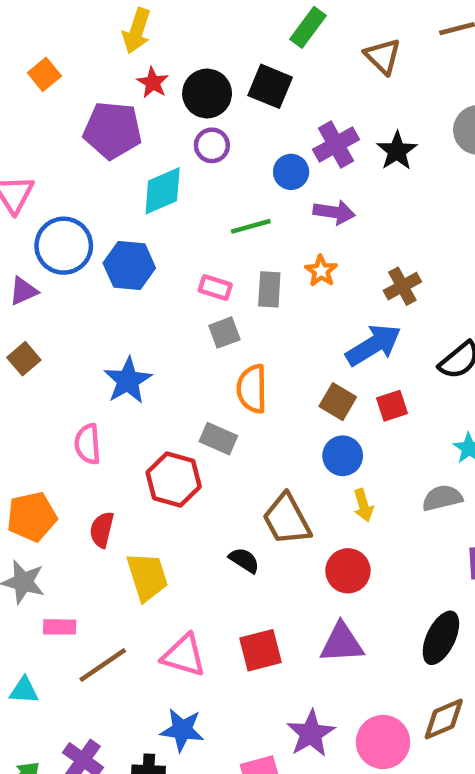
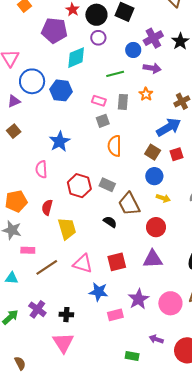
gray rectangle: (218, 439) -> (107, 185), moved
yellow arrow: (363, 505) -> (163, 198), turned -56
blue star: (182, 730) -> (99, 292), moved

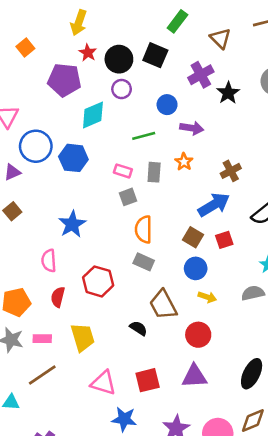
purple cross: (153, 38) -> (201, 75), moved
gray rectangle: (107, 185) -> (144, 262), moved
red semicircle: (47, 207) -> (58, 297), moved
pink rectangle: (28, 250) -> (42, 339), moved
brown line: (47, 267) -> (42, 375), moved

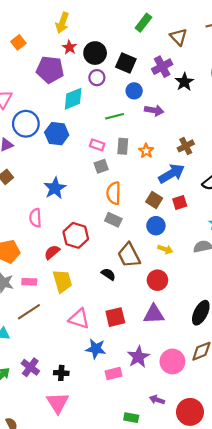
black square: (155, 55) -> (126, 63), moved
orange star: (184, 162) -> (146, 151), moved
red semicircle: (58, 297) -> (52, 252), moved, turned 35

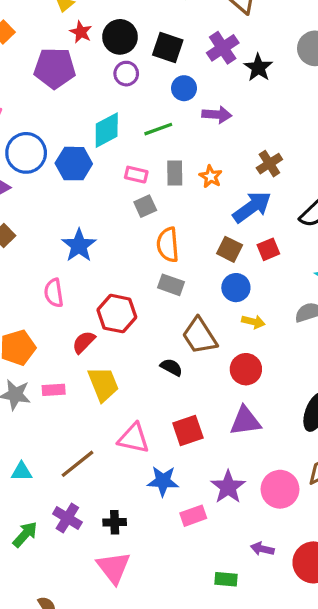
cyan diamond: (73, 99) -> (107, 130), moved
brown line: (29, 312) -> (78, 464), moved

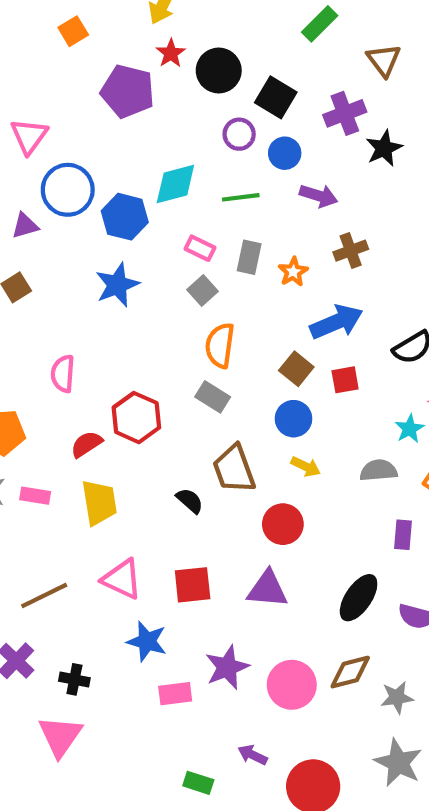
purple circle: (126, 74) -> (239, 134), moved
brown cross: (269, 164) -> (351, 251), moved
gray square: (145, 206) -> (202, 291), turned -30
blue star: (79, 246) -> (117, 285), moved

